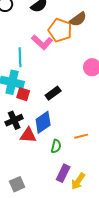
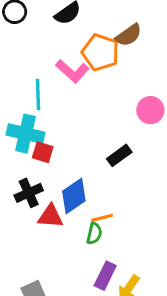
black rectangle: (53, 93) -> (119, 155), moved
orange line: (81, 136) -> (102, 218), moved

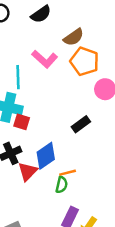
brown semicircle: (129, 35) -> (74, 37), moved
orange pentagon: (100, 52) -> (85, 61), moved
red triangle: (51, 216) -> (28, 171), turned -50

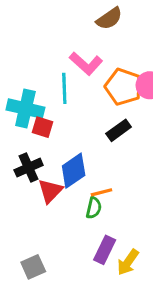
pink L-shape: (45, 59) -> (86, 64), moved
orange pentagon: (85, 61) -> (123, 87), moved
cyan line: (18, 77) -> (64, 88), moved

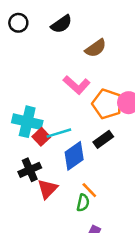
cyan line: (64, 88) -> (59, 133), moved, turned 75
red square: (43, 127) -> (41, 137), turned 30
blue diamond: (74, 171) -> (74, 156), moved
orange line: (102, 192) -> (89, 190), turned 60

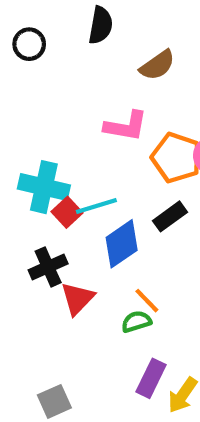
black circle: (18, 23) -> (29, 44), moved
black semicircle: (61, 24) -> (101, 25), turned -45
pink L-shape: (77, 85) -> (126, 126), turned -32
green semicircle: (83, 203) -> (136, 322), turned -120

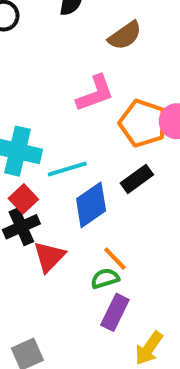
pink L-shape: (126, 126) -> (95, 93), turned -30
red square: (67, 212) -> (23, 199), moved
purple rectangle: (151, 378) -> (115, 312), moved

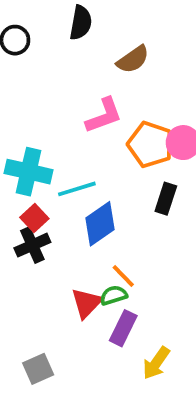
black rectangle: (137, 179) -> (166, 199), moved, turned -36
red triangle: (49, 257) -> (87, 303), moved

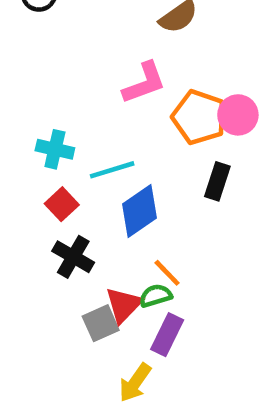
cyan cross: (28, 172) -> (55, 149), size x0.7
black cross: (32, 245) -> (73, 257), moved, turned -36
yellow arrow: (156, 363) -> (135, 383), moved
gray square: (38, 369) -> (101, 323), moved

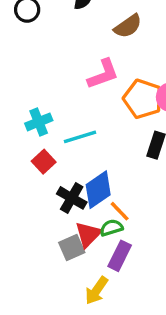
cyan cross: (55, 149) -> (39, 122), turned -35
blue diamond: (140, 211) -> (98, 190), moved
black cross: (73, 257) -> (72, 198), moved

